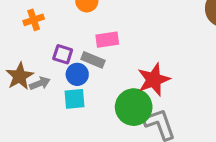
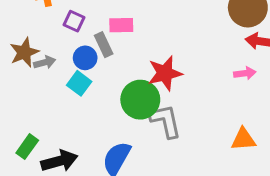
purple square: (63, 54) -> (74, 21), moved
gray rectangle: (93, 60) -> (104, 45), turned 35
cyan square: (75, 99) -> (79, 83), turned 35

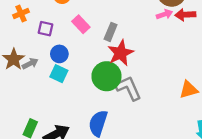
pink rectangle: (121, 25) -> (81, 24), turned 60
gray rectangle: (104, 45) -> (111, 32), moved, turned 60
pink arrow: (245, 73) -> (164, 14), moved

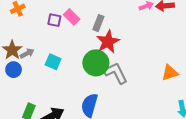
purple square: (45, 29) -> (54, 20), moved
blue circle: (59, 54) -> (14, 70), moved

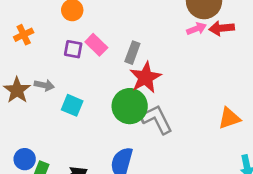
gray arrow: (27, 53) -> (44, 85), moved, turned 40
blue circle: (14, 70) -> (25, 159), moved

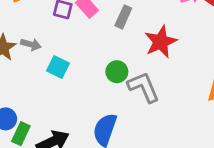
red star: (145, 77) -> (161, 42), moved
green circle: (130, 106) -> (117, 72), size x0.6

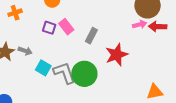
green circle: (117, 72) -> (84, 74), size x1.6
gray L-shape: (144, 87) -> (64, 73), moved

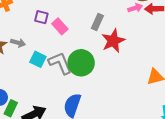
pink rectangle: (66, 27) -> (60, 26), moved
gray rectangle: (91, 36) -> (97, 22), moved

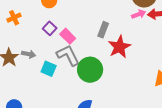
purple square: (41, 17) -> (50, 28), turned 32
gray L-shape: (60, 63) -> (68, 55), moved

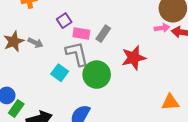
gray rectangle: (103, 30) -> (103, 34), moved
pink rectangle: (68, 36) -> (81, 33), turned -49
cyan square: (49, 69) -> (60, 73), moved

